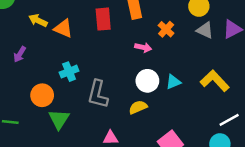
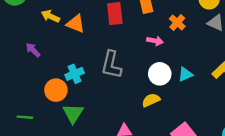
purple arrow: (20, 54) -> (33, 50), turned 105
cyan cross: (69, 72) -> (75, 74), moved
gray L-shape: (98, 94) -> (111, 65), moved

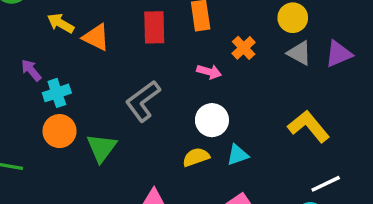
gray L-shape: (111, 65) -> (143, 101), turned 36
cyan cross: (75, 74) -> (57, 93), moved
cyan triangle: (185, 74) -> (237, 155), moved
green triangle: (73, 113) -> (102, 148), moved

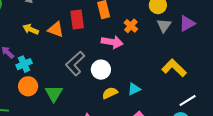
yellow arrow: (61, 23) -> (31, 29), moved
orange triangle: (96, 37) -> (56, 29), moved
gray triangle: (299, 53) -> (164, 25), turned 42
pink arrow: (209, 72) -> (112, 42), size x1.5
white circle: (212, 120) -> (101, 70), moved

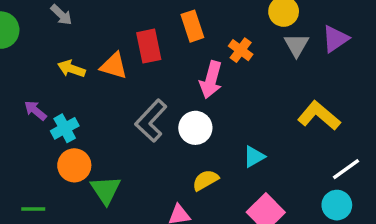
pink arrow: (112, 42) -> (211, 80), turned 100
green triangle: (54, 93) -> (106, 190), moved
yellow semicircle: (110, 93) -> (205, 180), moved

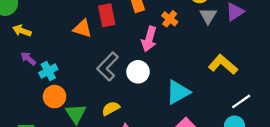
yellow arrow: (71, 69) -> (22, 31), moved
cyan triangle: (254, 157) -> (178, 92), size x1.6
yellow semicircle: (205, 180) -> (111, 108), moved

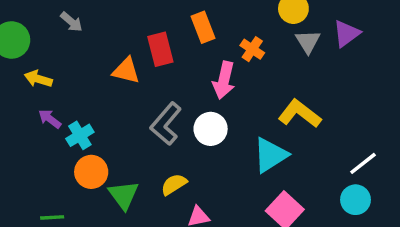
yellow L-shape: (223, 64) -> (300, 114), moved

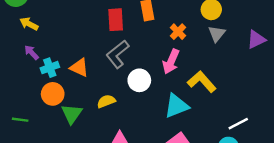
purple triangle: (346, 34) -> (256, 40), moved
orange triangle: (126, 71) -> (79, 67), moved
pink arrow: (224, 80) -> (171, 62), moved
gray L-shape: (166, 124) -> (118, 54), moved
yellow semicircle: (174, 184) -> (106, 101), moved

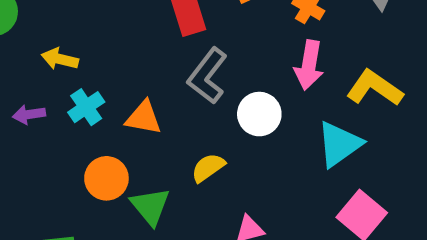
yellow arrow: (29, 24) -> (60, 59), moved
purple arrow: (31, 52) -> (29, 114), moved, turned -42
cyan cross: (50, 68) -> (86, 107), moved

